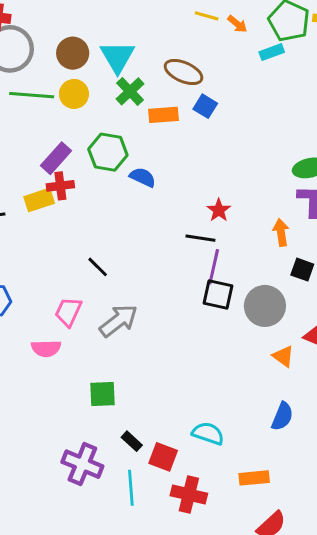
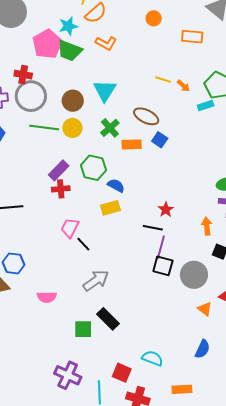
cyan triangle: (117, 57) -> (105, 91), moved
yellow rectangle: (39, 200) -> (110, 208), moved
pink trapezoid: (68, 312) -> (70, 228), moved
black rectangle: (132, 441) -> (108, 319), moved, size x1.6

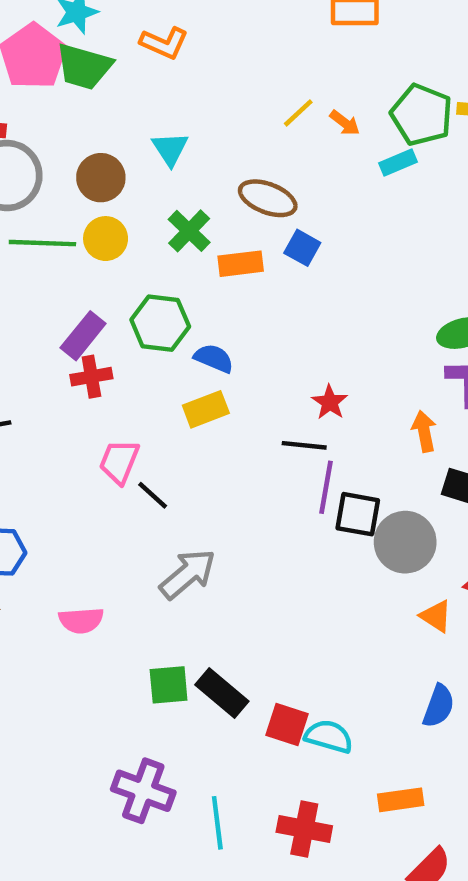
yellow line: (163, 80) -> (298, 113), turned -56
cyan triangle: (105, 91) -> (170, 149), size x0.7
black square: (163, 266) -> (358, 514), moved
black rectangle: (108, 319) -> (222, 693), moved
red square: (122, 373) -> (287, 725), moved

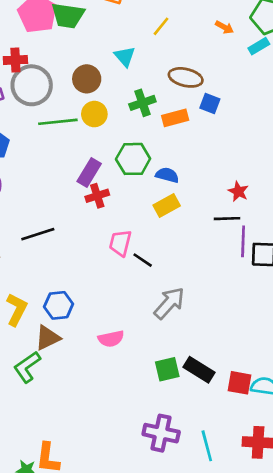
yellow line: (298, 113) -> (161, 26), moved
green cross: (189, 231) -> (142, 103), turned 35

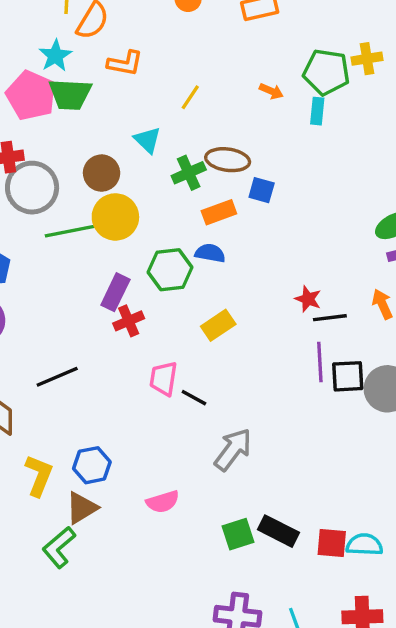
cyan rectangle: (259, 46) -> (317, 111), turned -48
green cross: (142, 103) -> (189, 173), moved
yellow circle: (94, 114) -> (115, 217), size x1.4
blue semicircle: (167, 175) -> (210, 253), moved
black line: (227, 219) -> (330, 318), moved

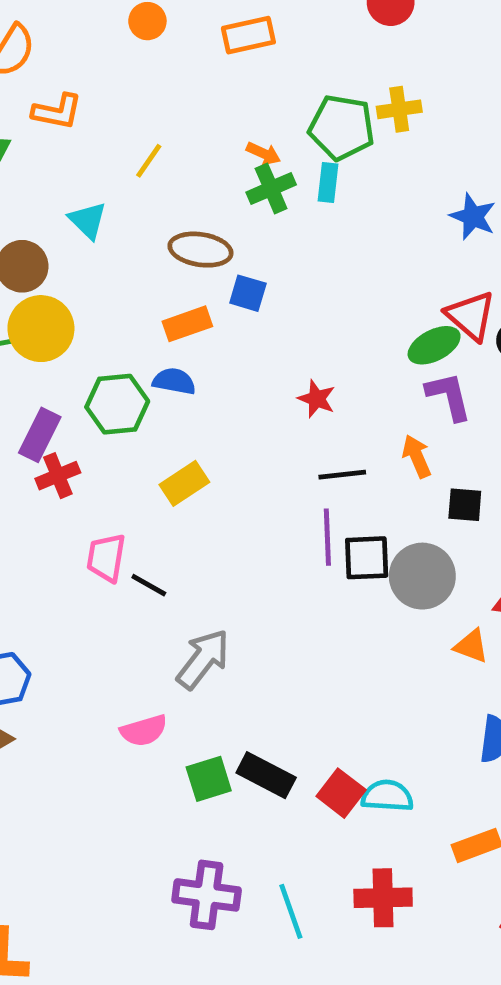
green cross: (189, 173) -> (271, 189), moved
red star: (308, 299) -> (317, 399), moved
pink semicircle: (163, 502) -> (144, 731), moved
red square: (332, 543) -> (341, 793), turned 32

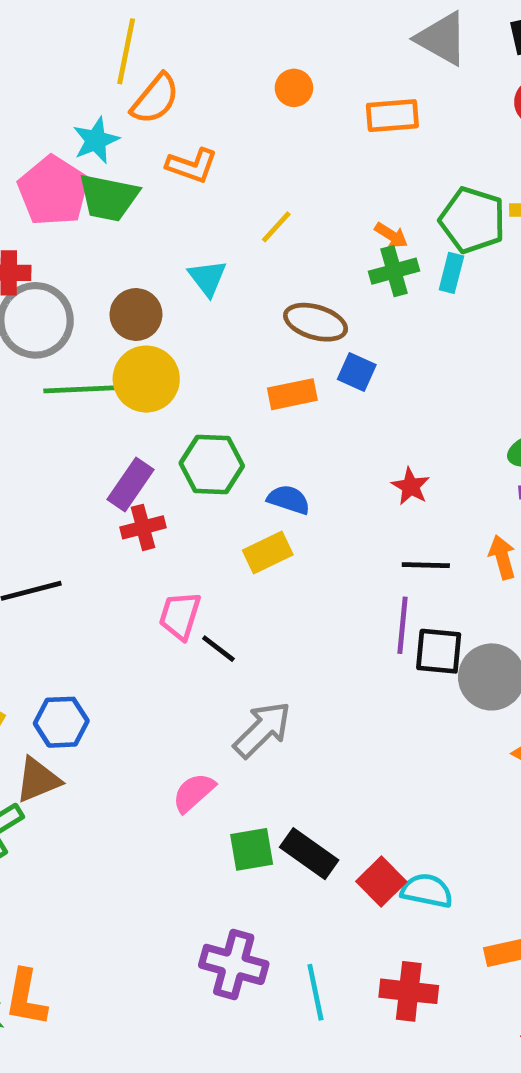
blue semicircle: (174, 381) -> (289, 500), moved
pink semicircle: (144, 731) -> (194, 793), turned 147

